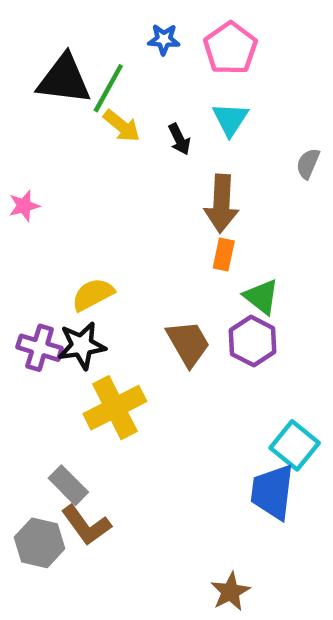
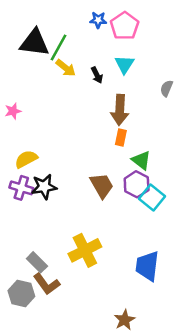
blue star: (164, 39) -> (98, 20), moved
yellow semicircle: (93, 294) -> (26, 159), moved
yellow cross: (115, 408) -> (85, 250), moved
cyan square: (295, 445) -> (152, 197), moved

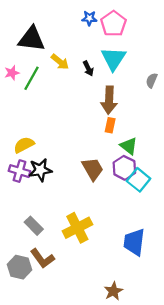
green line: (59, 48) -> (32, 78), moved
cyan triangle: (125, 64) -> (113, 59), size x1.4
pink star: (13, 111) -> (12, 73), moved
gray rectangle: (37, 262) -> (34, 226), moved

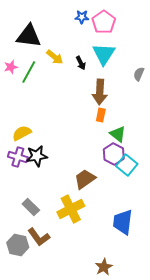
brown trapezoid: (93, 169) -> (85, 179), moved, turned -95

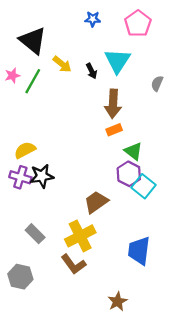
pink pentagon: (104, 22) -> (138, 24), moved
black triangle: (29, 36) -> (33, 41), turned 32
orange rectangle: (101, 115) -> (114, 130), turned 56
brown L-shape: (39, 237) -> (73, 264), moved

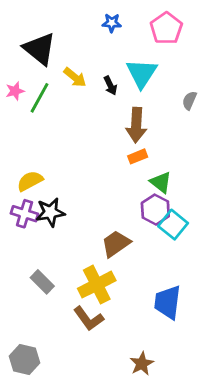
gray hexagon: (20, 277) -> (24, 360), moved

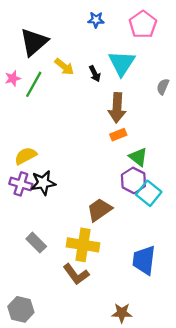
black triangle: (39, 49) -> (34, 42), turned 40
yellow cross: (97, 285) -> (83, 245), turned 36
brown star: (142, 364) -> (122, 313), turned 30

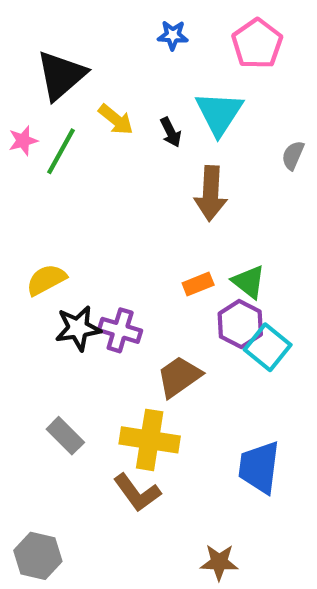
orange rectangle: (118, 135) -> (198, 284), moved
purple cross: (21, 184) -> (120, 330), moved

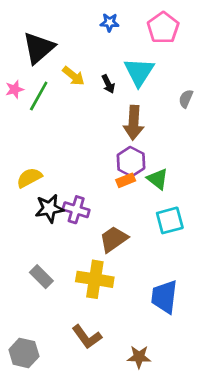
purple hexagon: (240, 324) -> (131, 162), moved
cyan square: (268, 347) -> (170, 220), turned 36
brown L-shape: (137, 493) -> (87, 337), moved

